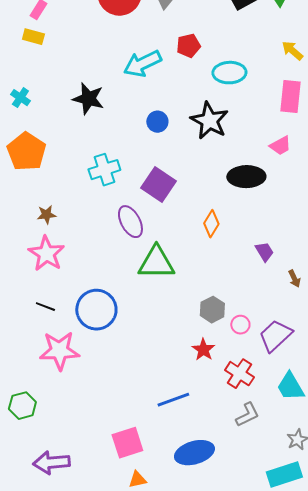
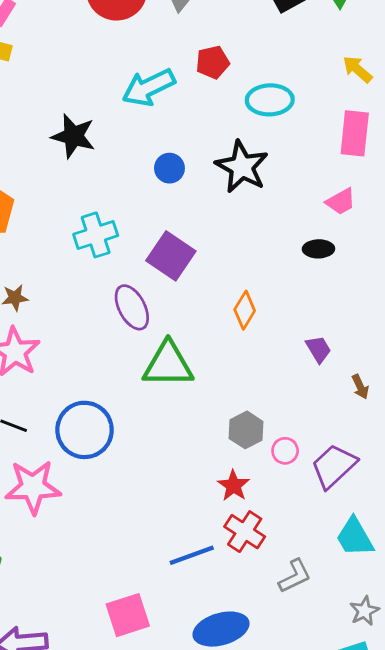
black ellipse: (246, 177) -> (318, 249), moved, size x0.6
red cross: (239, 374) -> (245, 532), moved

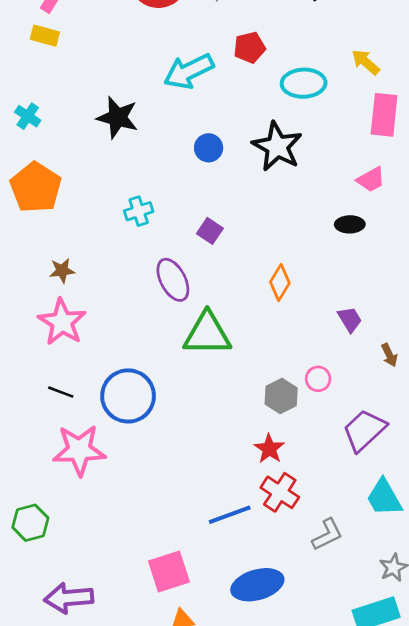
yellow arrow: (357, 69) -> (366, 62), moved
cyan cross: (96, 235) -> (139, 211), size x0.7
purple square: (171, 256) -> (210, 231), size x0.6
pink circle: (285, 451) -> (318, 379), moved

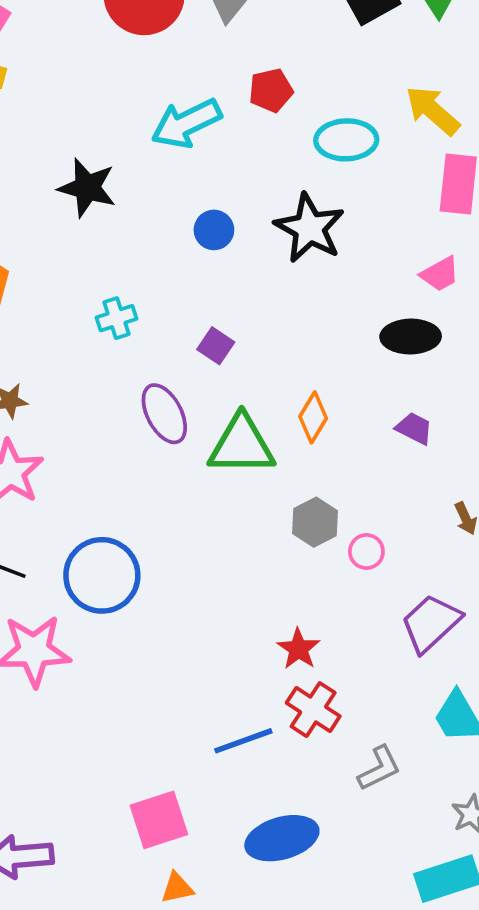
yellow arrow: (366, 62) -> (433, 110), size x1.4
black ellipse: (350, 224) -> (411, 337), size x1.4
purple trapezoid: (350, 319) -> (414, 428), moved, turned -32
green triangle: (207, 334) -> (242, 445), moved
gray hexagon: (281, 396) -> (315, 522), moved

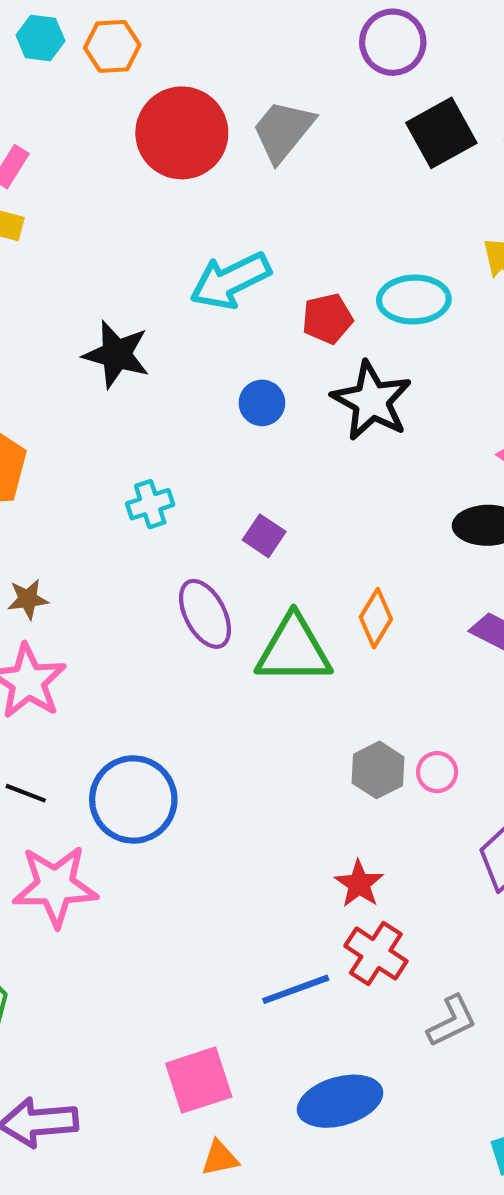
red pentagon: (271, 90) -> (327, 319), moved
gray hexagon: (315, 522) -> (378, 770), moved

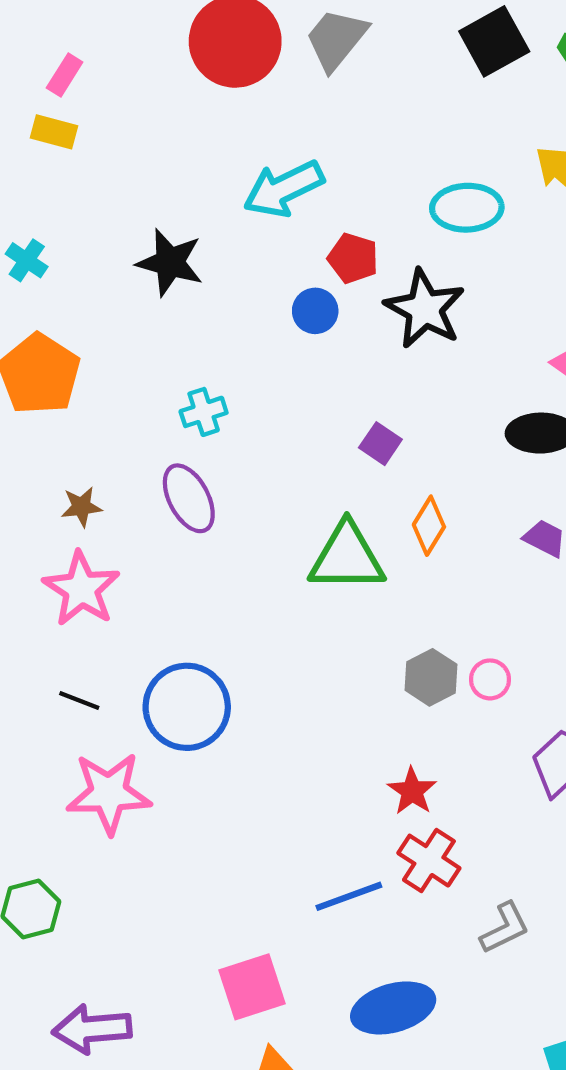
red pentagon: (327, 319) -> (353, 258), moved, turned 30
purple square: (264, 536) -> (380, 444), moved
purple ellipse: (205, 614) -> (189, 498), moved

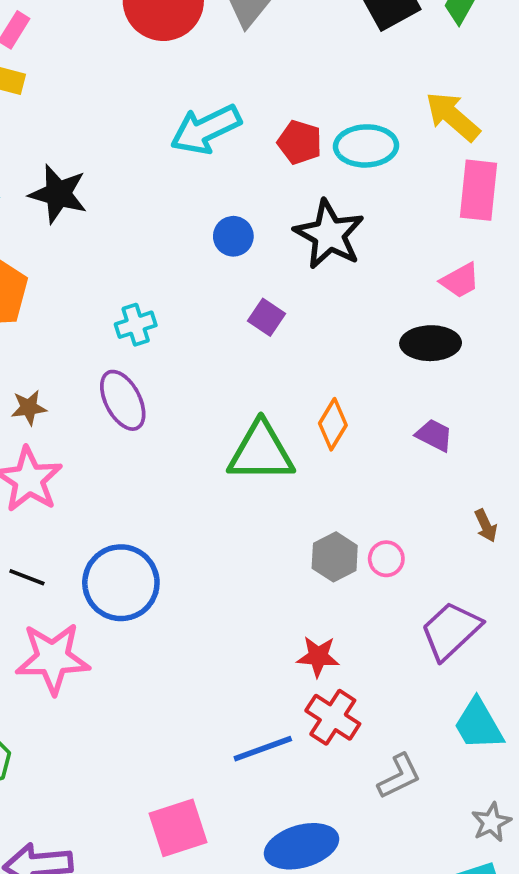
red pentagon: (353, 258) -> (300, 142), moved
black star: (170, 262) -> (58, 194), moved
purple square: (380, 444) -> (267, 317), moved
red star: (412, 791) -> (318, 656), turned -30

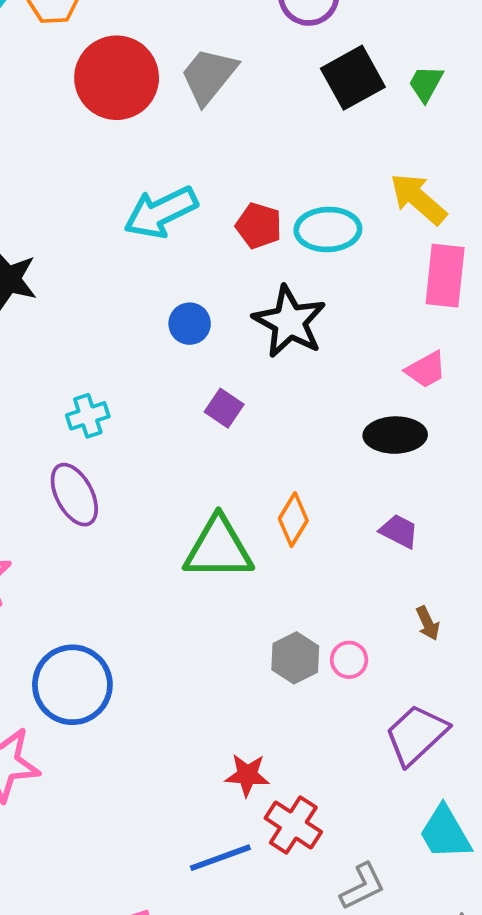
brown arrow: (486, 526) -> (428, 623), moved
red star: (318, 656) -> (247, 775), moved

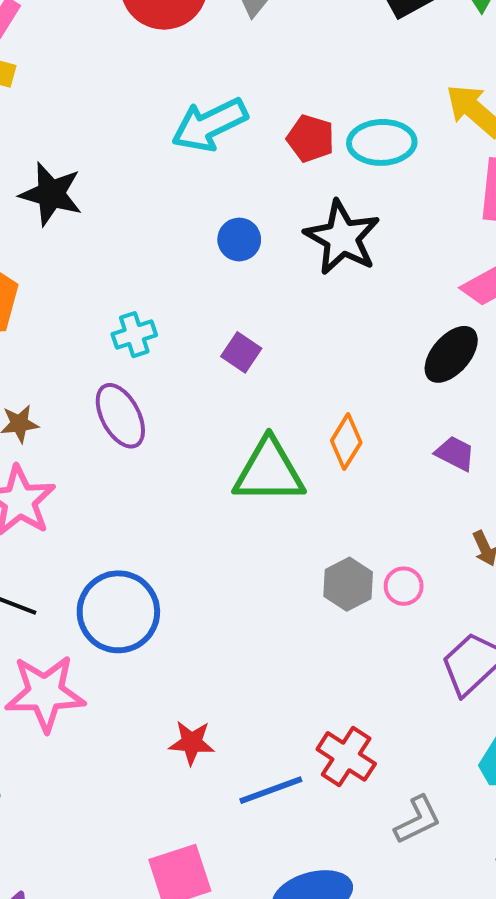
purple square: (224, 408) -> (241, 352), moved
black ellipse: (395, 435) -> (451, 354), turned -48
red star: (247, 775) -> (192, 743), moved

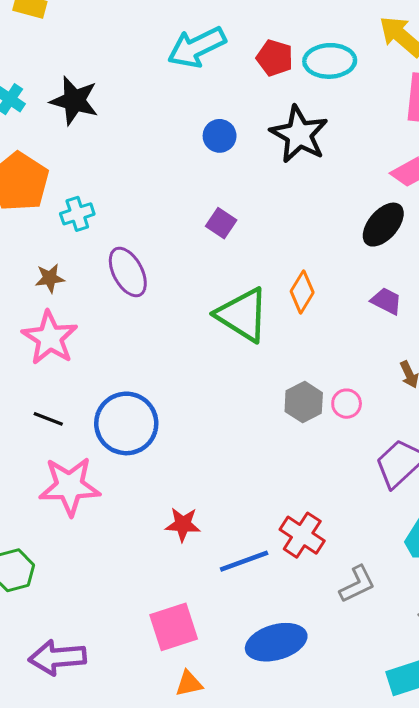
cyan cross: (134, 335) -> (77, 214), moved
green triangle: (269, 471) -> (243, 315), turned 32

